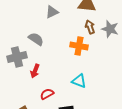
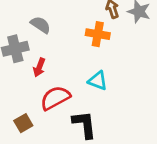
red semicircle: (47, 94) -> (55, 98), size x1.6

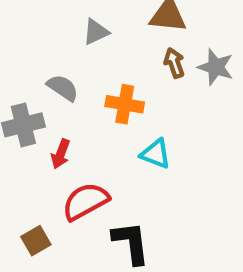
orange cross: (98, 34) -> (125, 104), moved
cyan triangle: (98, 81) -> (156, 154), moved

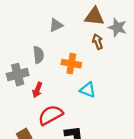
gray star: (216, 67) -> (117, 27), moved
gray semicircle: (63, 88) -> (38, 55), turned 49

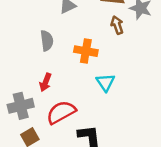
gray cross: (18, 75) -> (21, 106), moved
cyan triangle: (88, 90) -> (105, 82), turned 35

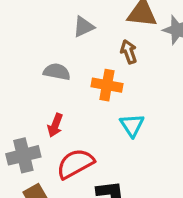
brown arrow: (117, 25) -> (129, 52), moved
gray semicircle: (47, 41) -> (57, 72), turned -72

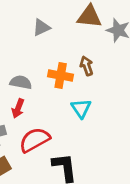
brown arrow: (129, 52) -> (87, 66), moved
gray semicircle: (57, 72) -> (21, 82), moved

